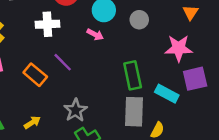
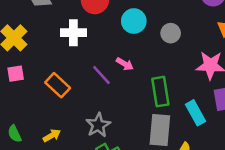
pink arrow: (95, 34) -> (125, 64), moved
purple line: (63, 62) -> (101, 75), moved
cyan rectangle: (167, 94) -> (195, 113), turned 30

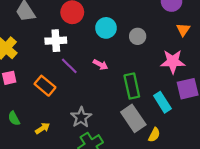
purple line: (101, 75) -> (69, 66), moved
gray rectangle: (160, 130) -> (133, 118), turned -36
green semicircle: (15, 134) -> (14, 118), moved

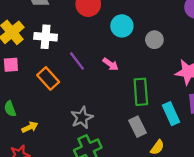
white cross: (56, 41) -> (46, 37), moved
gray rectangle: (133, 118) -> (137, 127), size x0.7
yellow arrow: (43, 128) -> (30, 127), moved

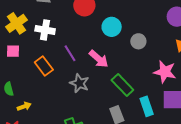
pink arrow: (111, 64) -> (99, 59), size x1.5
green rectangle: (141, 92) -> (122, 85), turned -45
gray star: (82, 118) -> (79, 83), moved, turned -30

